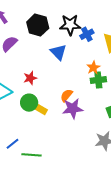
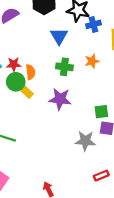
red star: (30, 78) -> (14, 64), moved
green cross: (98, 80) -> (64, 67), moved
orange semicircle: (66, 95) -> (30, 72), moved, turned 120

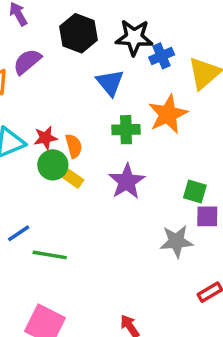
orange star: (92, 61) -> (168, 114), size x1.6
purple star: (60, 99) -> (127, 181), turned -30
green square: (101, 112) -> (195, 191), turned 32

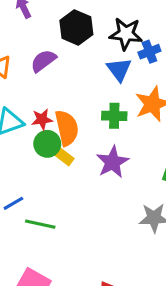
purple semicircle: (27, 62) -> (43, 61), moved
blue triangle: (110, 83) -> (119, 69), moved
orange semicircle: (74, 146) -> (67, 128), size x1.6

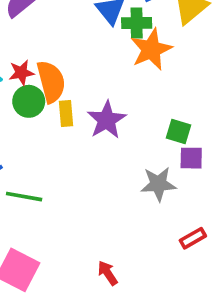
green cross: (114, 116) -> (137, 23), moved
yellow rectangle: (63, 156) -> (66, 113), moved, turned 50

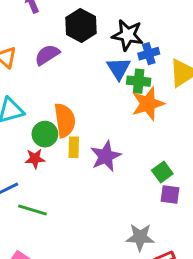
red star: (21, 73) -> (35, 159), moved
green square: (179, 132) -> (162, 172), turned 30
gray star: (158, 184) -> (140, 237), moved

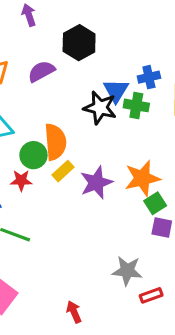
black star: (128, 35) -> (100, 108), moved
orange star: (148, 104) -> (142, 178), moved
yellow rectangle: (74, 147) -> (63, 171), turned 42

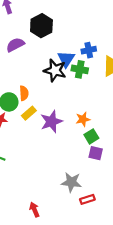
orange semicircle: (55, 142) -> (24, 93), size x0.6
orange star: (142, 178) -> (83, 119), size x0.6

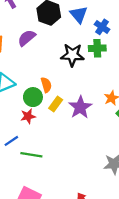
blue cross: (89, 50) -> (102, 27), turned -32
blue triangle: (66, 59) -> (79, 15), moved

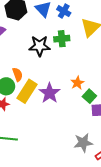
blue cross: (102, 27) -> (64, 11), moved
yellow rectangle: (56, 104) -> (27, 91), size x1.6

